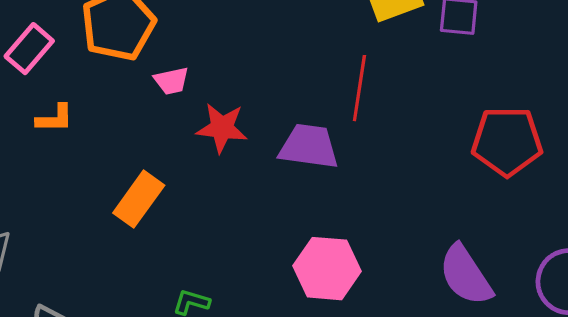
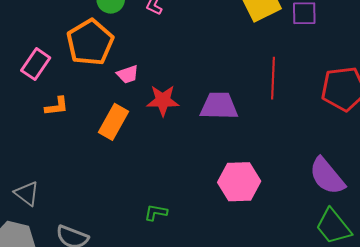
red line: (359, 88) -> (273, 78), moved
orange rectangle: (139, 199) -> (113, 122), moved

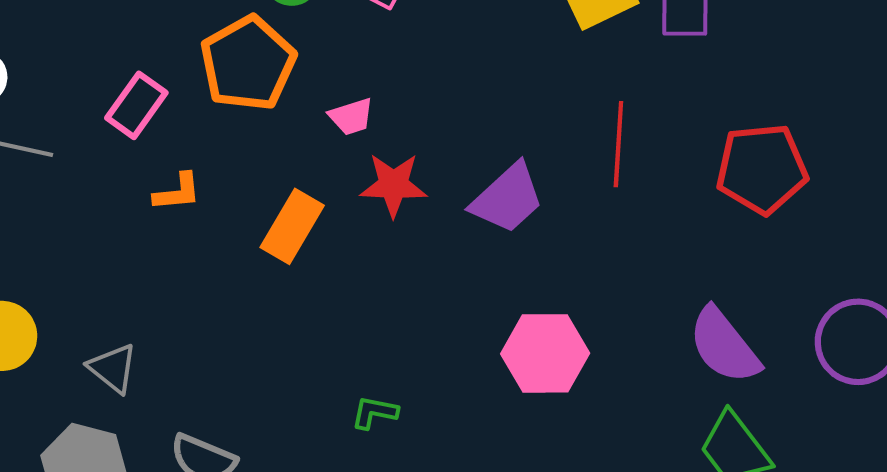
pink trapezoid: (128, 74) -> (351, 117), moved
purple trapezoid: (219, 106) -> (507, 198), turned 135

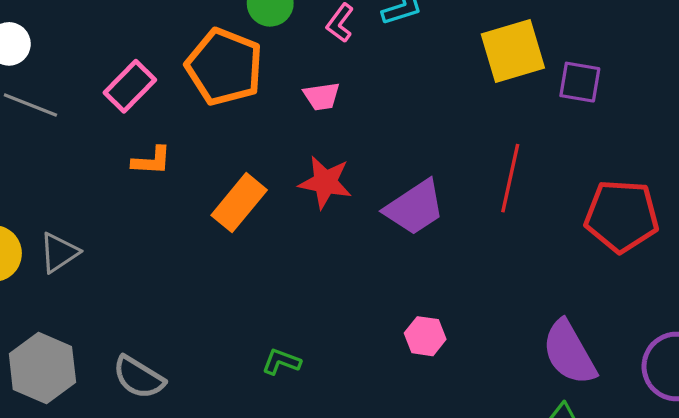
orange pentagon: (248, 63) -> (224, 67), turned -30
pink trapezoid: (351, 117) -> (322, 96), moved
pink hexagon: (545, 353) -> (425, 336), size x0.6
gray triangle: (113, 368) -> (59, 253), moved, turned 39

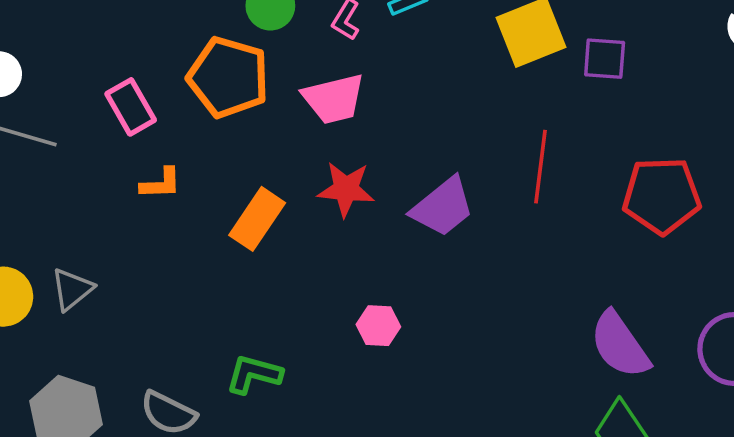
pink rectangle: (130, 86) -> (131, 107), turned -69
pink trapezoid: (322, 96) -> (334, 99), size x1.6
pink hexagon: (425, 336) -> (378, 326), moved
green L-shape: (281, 362) -> (254, 374), moved, size x1.4

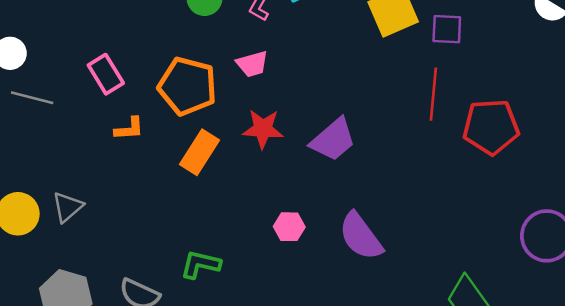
orange pentagon: (228, 77) -> (187, 86), moved
pink trapezoid: (334, 99) -> (252, 64), size x0.7
red line: (541, 167) -> (433, 94), moved
purple semicircle: (620, 345) -> (361, 236), moved

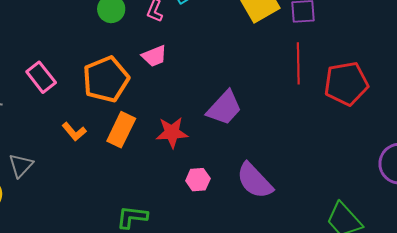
orange pentagon: (187, 86) -> (106, 79), turned -30
orange L-shape: (129, 129) -> (74, 132), moved, turned 60
red star: (263, 129) -> (172, 132), moved
gray triangle: (67, 207) -> (21, 165), moved

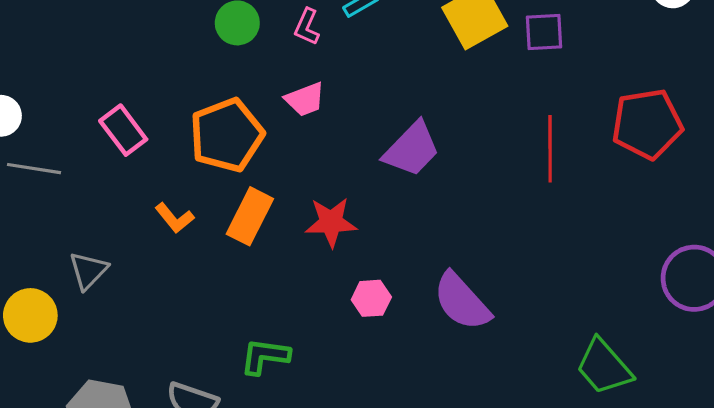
red line: (298, 63) -> (550, 149), moved
red pentagon: (346, 84) -> (647, 124), moved
purple trapezoid: (224, 108) -> (412, 149), moved

